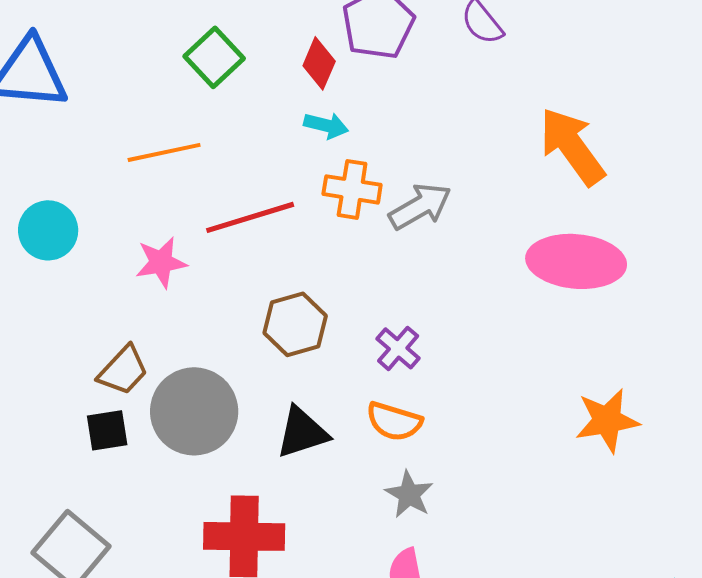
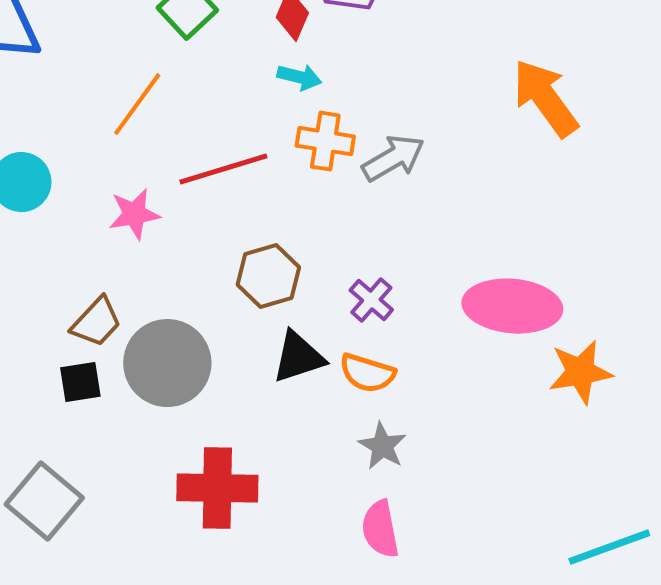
orange line: (164, 152) -> (137, 104), turned -42
pink ellipse: (576, 261) -> (512, 306), moved
black triangle: (302, 432) -> (298, 357), moved

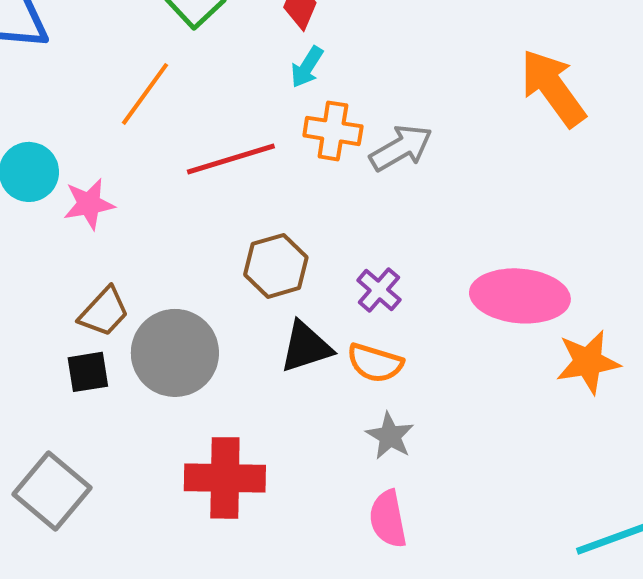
cyan arrow: (299, 77) -> (307, 67), turned 108
pink star: (134, 214) -> (89, 204), moved

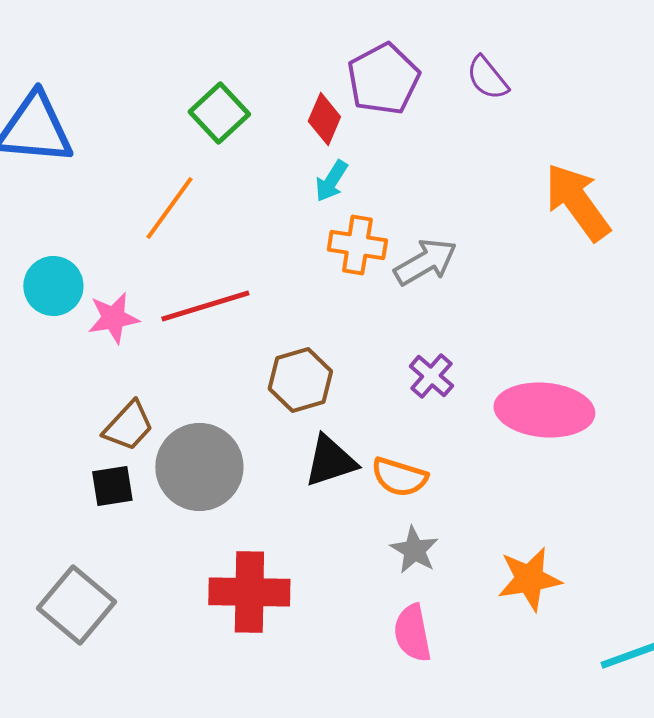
red line: (231, 159) -> (205, 306), moved
purple cross: (379, 290) -> (431, 376), moved
orange star: (588, 362) -> (529, 579), moved

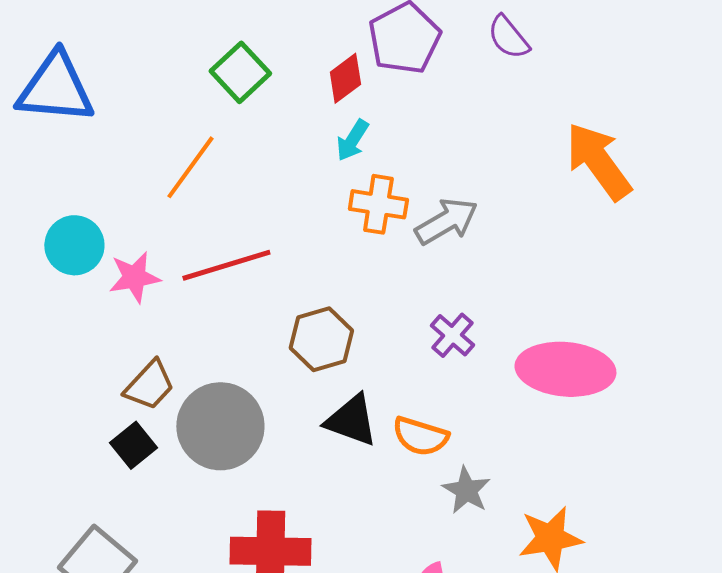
red diamond: (324, 119) -> (345, 78), turned 30
black triangle: (330, 461) -> (351, 420), turned 38
black square: (112, 486) -> (133, 445), turned -30
gray star: (414, 550) -> (466, 490), moved

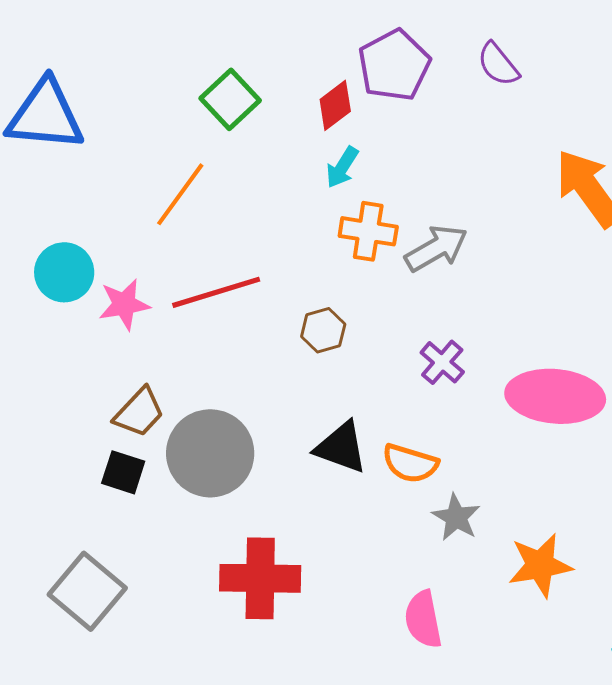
brown hexagon: (321, 339) -> (323, 330), moved, size x0.7
black square: (133, 445) -> (123, 472), turned -33

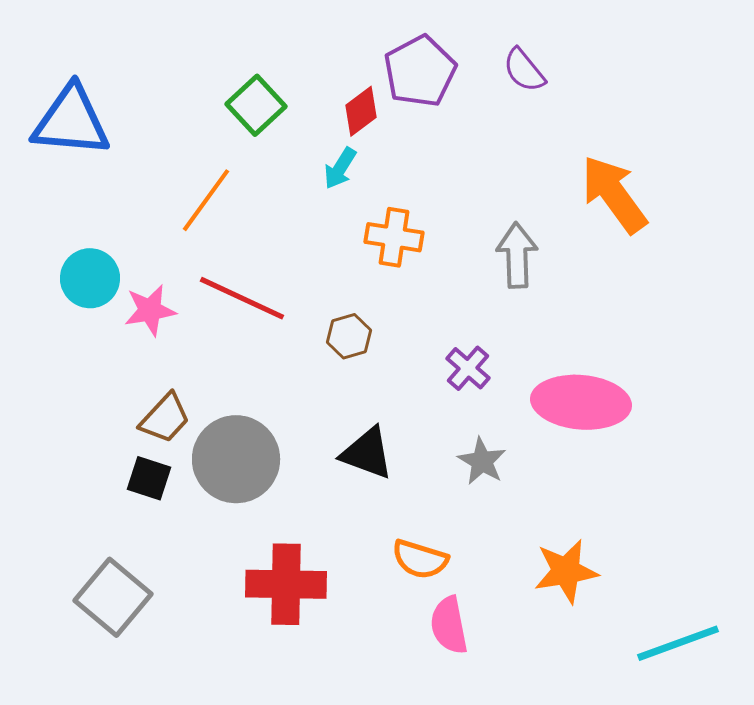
cyan arrow: (342, 167) -> (340, 168), moved
gray arrow: (436, 248) -> (517, 255), moved, turned -62
red line: (216, 292) -> (242, 298), turned 42
orange semicircle: (410, 463) -> (420, 559), moved
gray star: (456, 517) -> (482, 461), moved

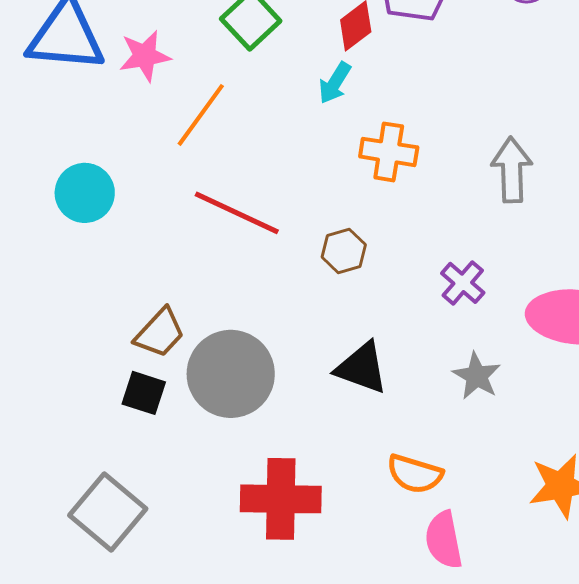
pink star: (150, 310) -> (145, 56), moved

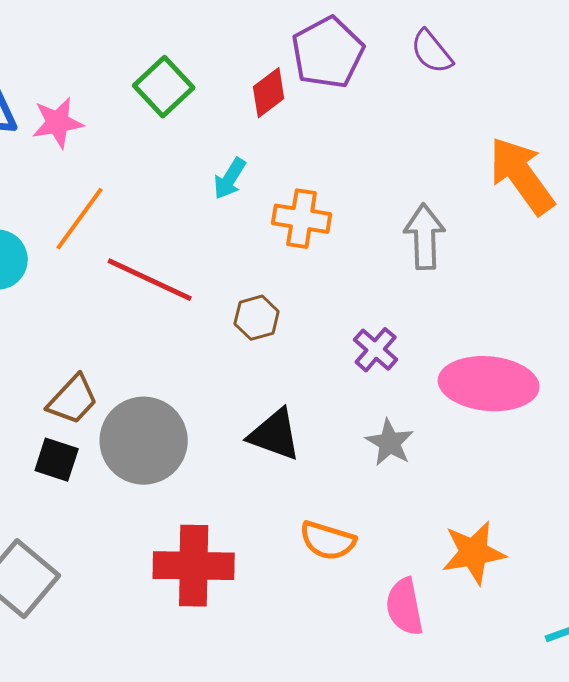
cyan arrow: (335, 83) -> (230, 179), moved
orange line: (201, 115) -> (80, 219), moved
pink semicircle: (444, 540) -> (405, 607), moved

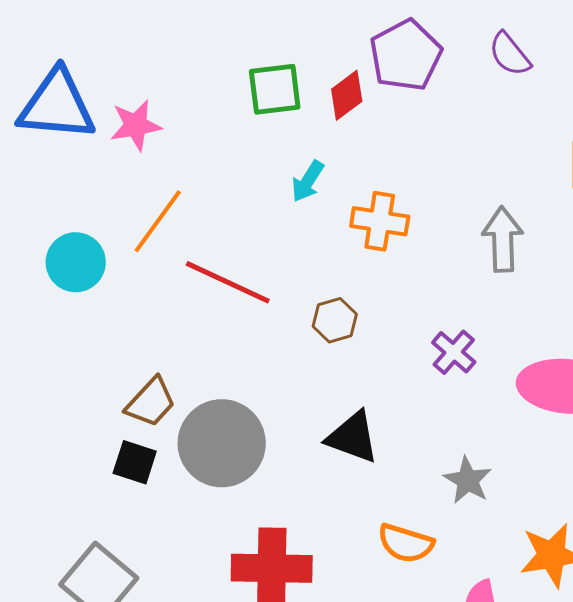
green square: (164, 87) -> (275, 89), moved, turned 36
gray star: (390, 443) -> (468, 480), moved

